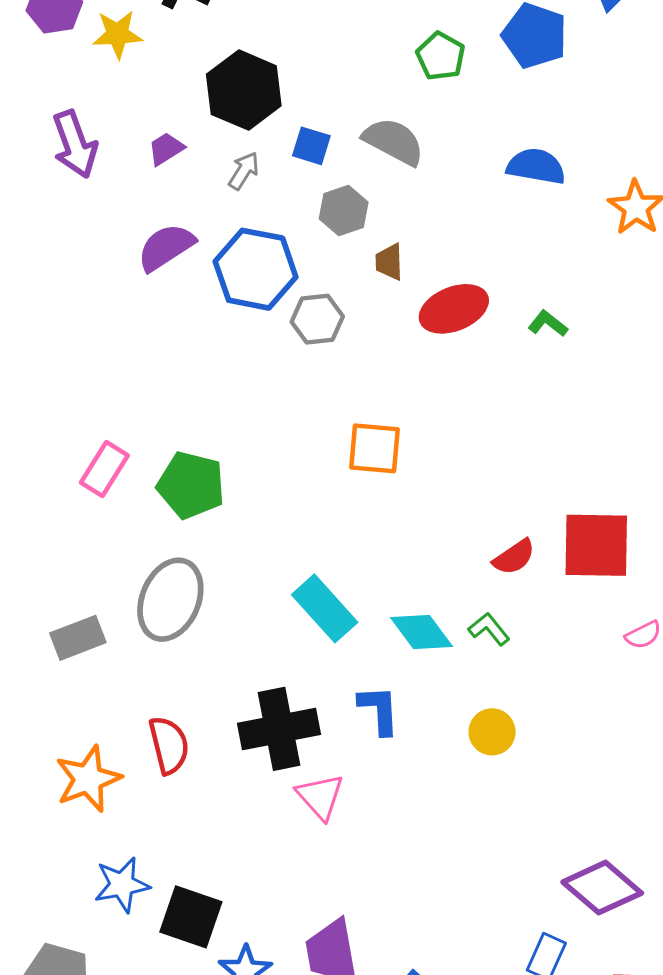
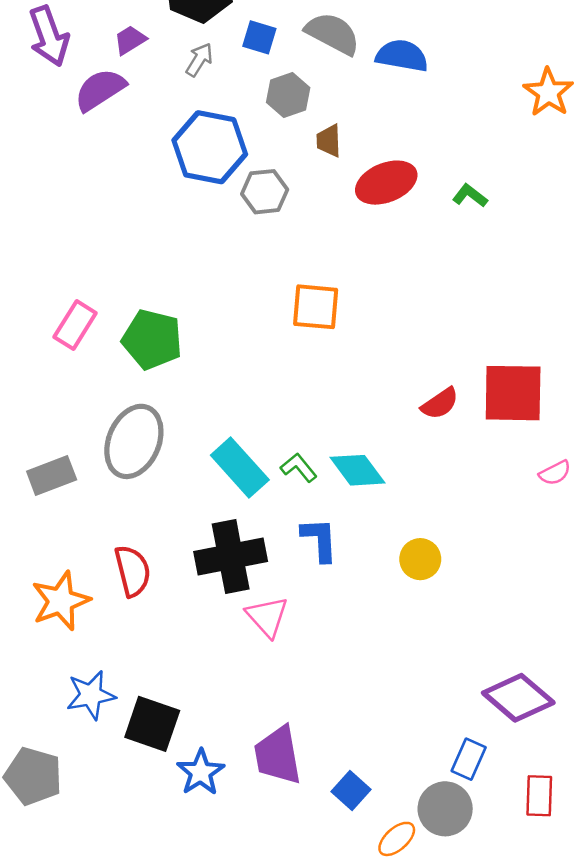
blue semicircle: (536, 166) -> (402, 56), moved
purple semicircle: (166, 247) -> (100, 90), moved
cyan rectangle: (325, 608) -> (240, 468), moved
green L-shape: (489, 629) -> (299, 468), moved

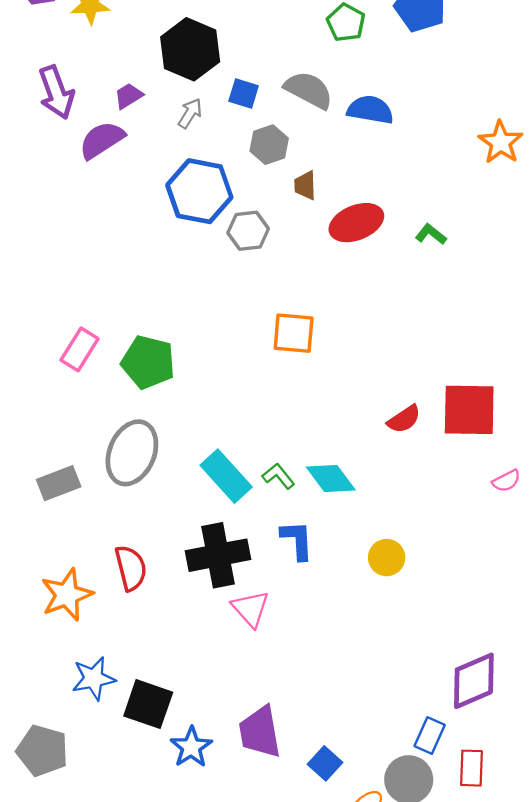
purple diamond: (518, 698) -> (474, 681), turned -64
red rectangle: (539, 796) -> (472, 768), moved

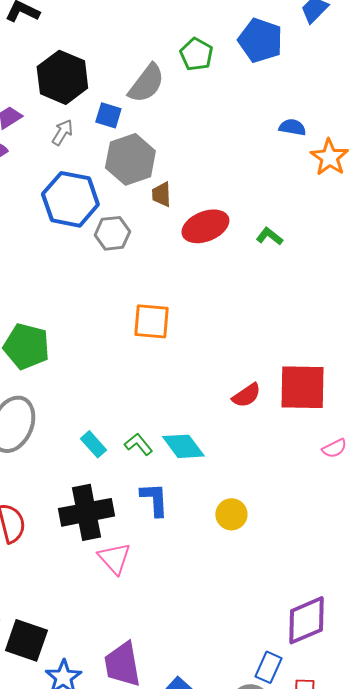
gray semicircle: (309, 90) -> (146, 83), moved, turned 99
blue semicircle: (370, 110) -> (292, 127), moved, size x0.7
gray hexagon: (269, 145) -> (130, 159), size x1.5
cyan rectangle: (226, 476) -> (93, 444), size x0.6

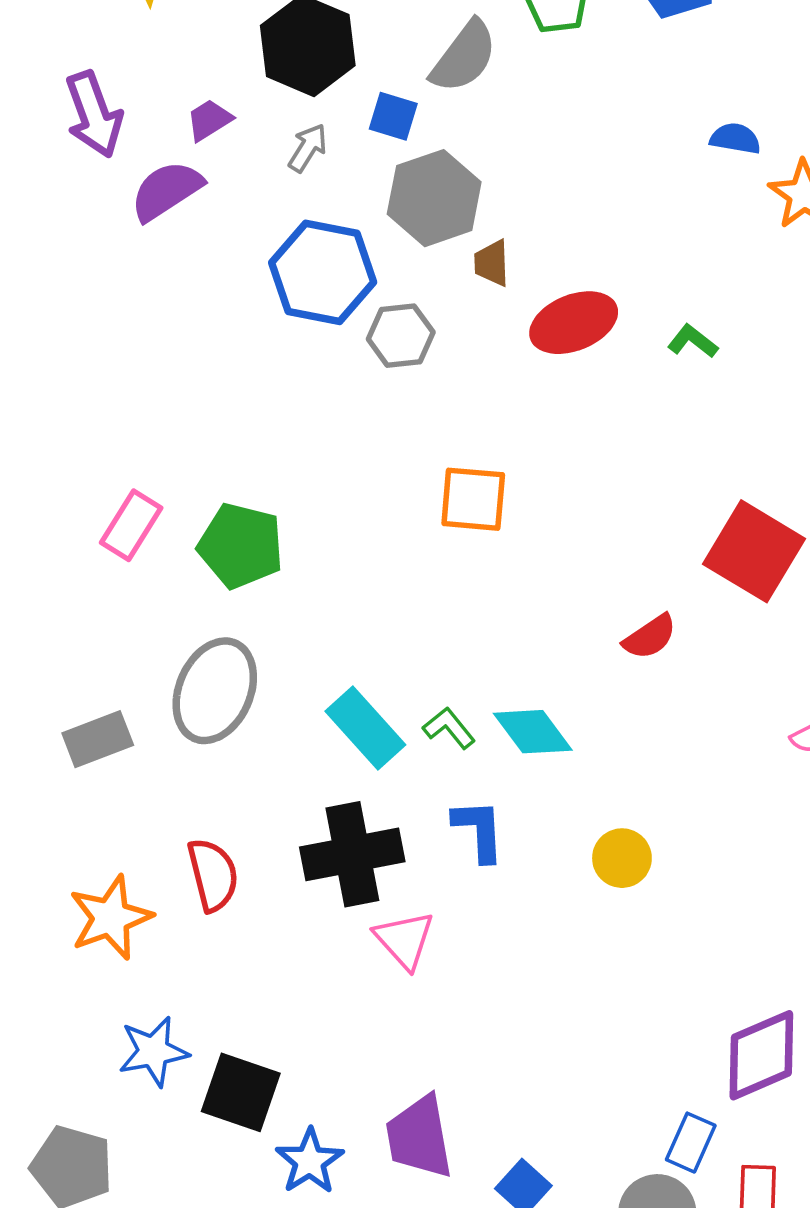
red square: (302, 387) -> (754, 551), moved, turned 30
cyan rectangle: (93, 444) -> (365, 728), size x1.6

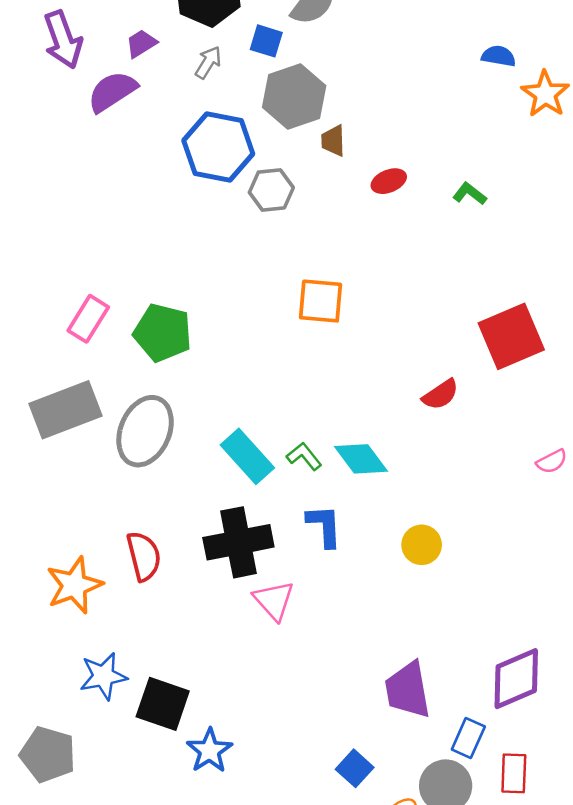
red ellipse: (574, 323) -> (389, 181), size x0.6
red square: (754, 551) -> (511, 336), turned 36
gray rectangle: (98, 739) -> (65, 410), moved, size x1.5
purple trapezoid: (419, 1137) -> (408, 690), moved

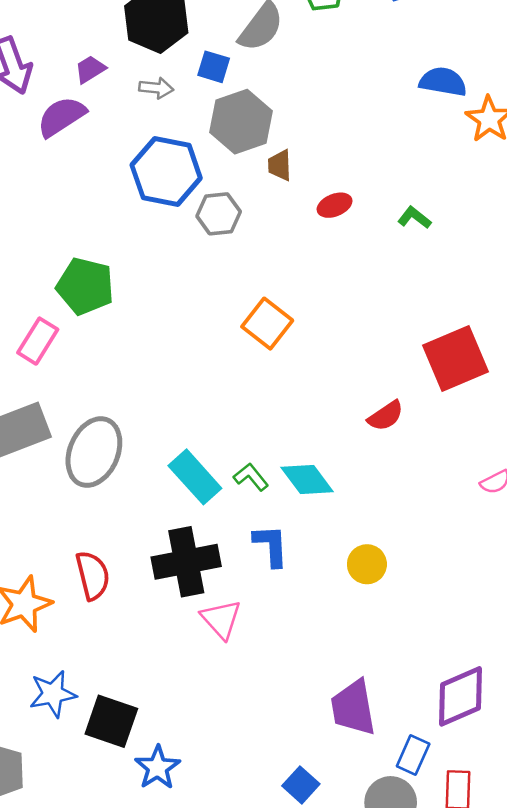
blue semicircle: (499, 56) -> (443, 82), size x1.4
gray arrow: (208, 62) -> (156, 88), turned 64
orange square: (321, 301) -> (267, 324), turned 33
green pentagon: (163, 333) -> (85, 286), moved

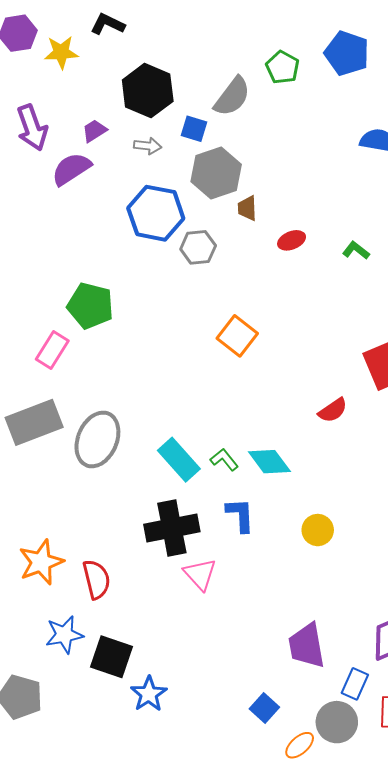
red semicircle: (93, 575) -> (96, 579), moved

